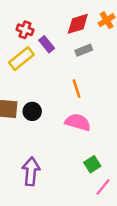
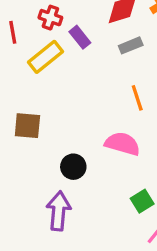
orange line: (77, 89) -> (137, 98), moved
black circle: (32, 111) -> (73, 167), moved

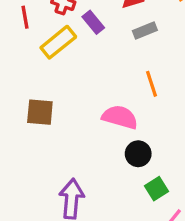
pink semicircle: (122, 144) -> (120, 117), moved
black circle: (73, 167) -> (138, 154), moved

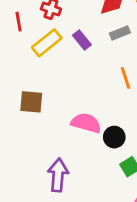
purple rectangle: (93, 22) -> (82, 40), moved
pink semicircle: (120, 117) -> (86, 123), moved

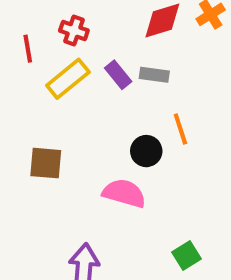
gray rectangle: (120, 33) -> (154, 75), moved, turned 30
black circle: (114, 137) -> (146, 151), moved

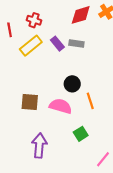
orange line: (180, 129) -> (90, 101), moved
brown square: (46, 163) -> (30, 102), moved
green square: (186, 256) -> (81, 134), moved

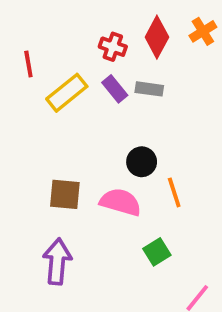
red diamond: (81, 15) -> (157, 37), turned -45
red cross: (34, 20) -> (113, 47), moved
purple arrow: (39, 145) -> (57, 261), moved

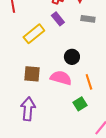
gray rectangle: (149, 89) -> (88, 19), moved
yellow rectangle: (67, 93) -> (34, 34), moved
orange line: (174, 192) -> (89, 82), moved

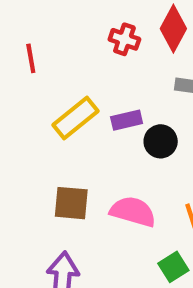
purple rectangle: (58, 19) -> (127, 120), moved, turned -64
black circle: (72, 57) -> (161, 141), moved

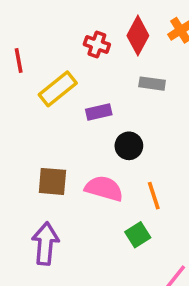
yellow rectangle: (75, 118) -> (58, 89), moved
black circle: (161, 141) -> (129, 146), moved

